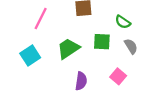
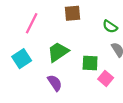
green square: (102, 42) -> (90, 63), moved
purple semicircle: (81, 81) -> (55, 83), moved, turned -42

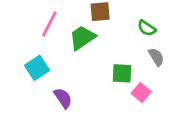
green trapezoid: (58, 52) -> (82, 38), moved
purple semicircle: (55, 83) -> (63, 98), moved

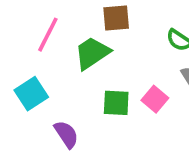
green square: (122, 73) -> (116, 103), moved
pink square: (141, 93) -> (155, 99), moved

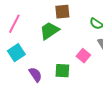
pink line: (48, 35) -> (14, 24), moved
green square: (116, 103) -> (62, 71), moved

